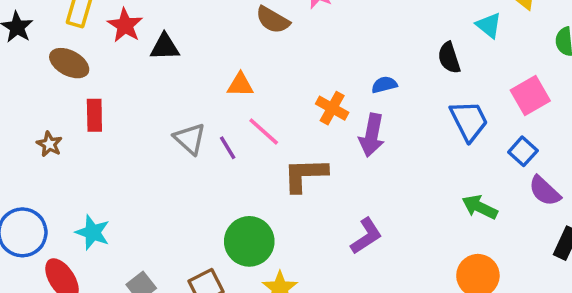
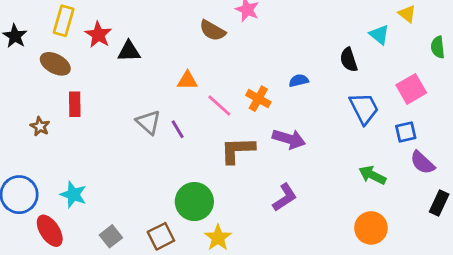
pink line: (264, 132) -> (219, 106), moved
purple arrow: (372, 135) -> (289, 139), moved, turned -84
blue square: (523, 151) -> (406, 132), turned 35

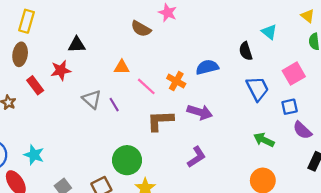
yellow triangle: (407, 14) -> (308, 16), moved
red star: (98, 35) -> (61, 70), moved, turned 30
brown ellipse: (55, 64) -> (20, 54), turned 70
blue semicircle: (299, 81) -> (207, 67), size x1.5
red rectangle: (75, 104) -> (35, 85), turned -36

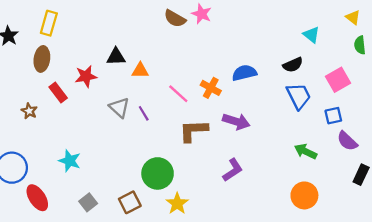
brown semicircle: (141, 29) -> (175, 18), moved
black triangle: (77, 45) -> (116, 57), moved
black semicircle: (246, 51) -> (293, 65), moved, turned -96
orange triangle: (122, 67) -> (140, 71), moved
cyan star: (34, 155) -> (70, 161), moved

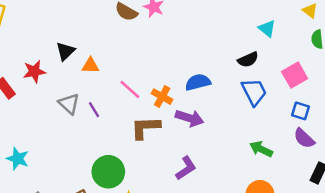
black triangle: (116, 57) -> (65, 51), turned -42
blue semicircle: (244, 73) -> (198, 82), moved
orange cross: (211, 88) -> (162, 97), moved
blue square: (333, 116) -> (301, 111), moved, turned 30

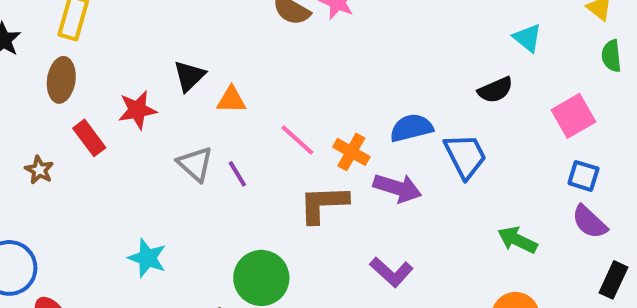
blue trapezoid: (254, 92) -> (465, 156), moved
cyan star: (18, 159) -> (147, 258), moved
purple L-shape: (186, 168) -> (391, 272), turned 75

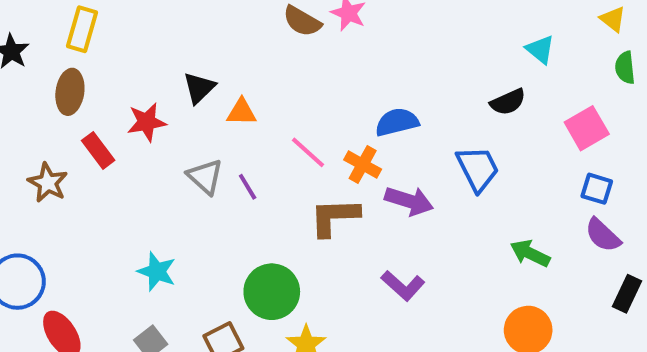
blue semicircle: (411, 128) -> (397, 122), moved
brown star: (39, 170) -> (48, 183), size x1.4

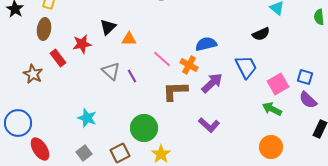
pink square: (587, 128) -> (278, 84), moved
purple arrow: (409, 201) -> (212, 83), turned -60

